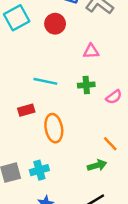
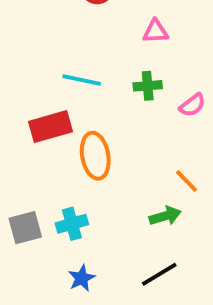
red rectangle: (26, 110) -> (51, 127), size x1.5

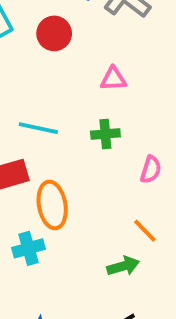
pink semicircle: (192, 105) -> (151, 169), moved, turned -36
cyan cross: (72, 224) -> (29, 248), moved

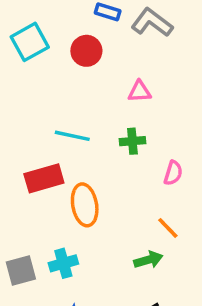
cyan cross: (29, 248) -> (63, 263), moved

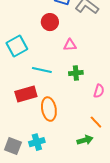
cyan square: (30, 42) -> (17, 46), moved
pink triangle: (140, 92) -> (70, 45), moved
gray square: (21, 270) -> (13, 146), turned 36

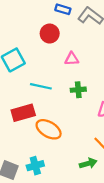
orange ellipse: (49, 109) -> (49, 129), turned -50

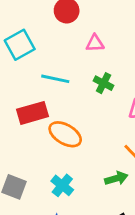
green cross: (78, 90) -> (104, 83), turned 32
cyan cross: (35, 166) -> (62, 185), moved, turned -35

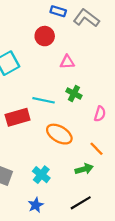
cyan line: (55, 79) -> (44, 100), moved
orange ellipse: (65, 134) -> (59, 134), moved

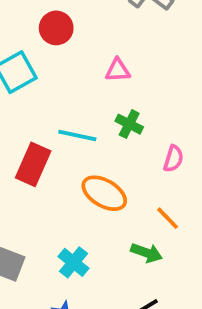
red circle: (45, 36) -> (56, 28), moved
red rectangle: (18, 117) -> (33, 164), turned -50
green arrow: (84, 169) -> (147, 253), turned 36

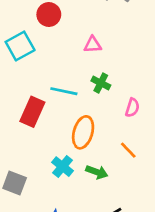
orange ellipse: (104, 193) -> (83, 132), turned 76
green arrow: (147, 253) -> (97, 172), moved
cyan cross: (73, 262) -> (62, 167), moved

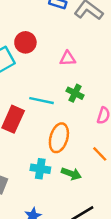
red circle: (49, 14) -> (25, 42), moved
cyan cross: (62, 167) -> (40, 169), turned -30

